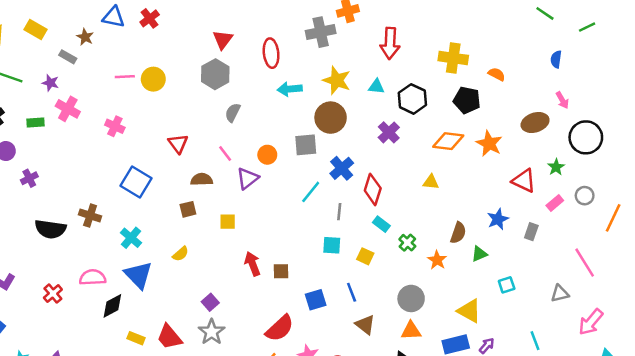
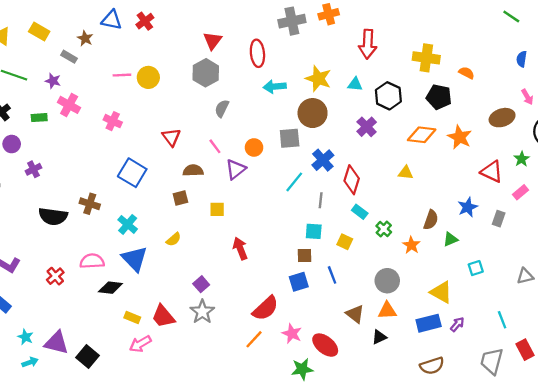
gray cross: (321, 32) -> (292, 21), moved
brown square: (281, 271) -> (305, 255), moved
black diamond: (112, 306) -> (110, 288), turned 35
brown triangle: (365, 325) -> (355, 314), moved

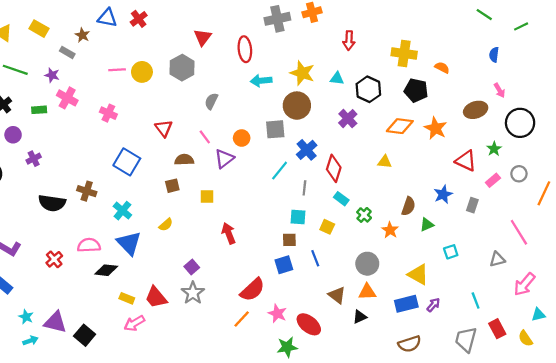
red arrow: (368, 44) -> (349, 41), size x0.7
gray hexagon: (206, 73) -> (182, 68), moved

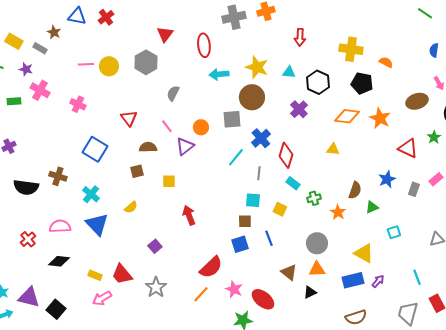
yellow rectangle: (39, 29) -> (14, 41), moved
pink rectangle: (493, 180) -> (436, 179), moved
green cross: (364, 215) -> (314, 198), turned 32
black diamond: (106, 270) -> (59, 261), moved
gray star: (193, 293) -> (156, 287), moved

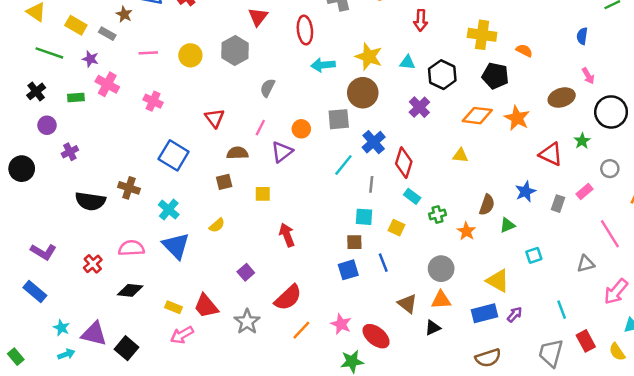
pink line: (86, 64) -> (148, 53), moved
pink line: (167, 126) -> (260, 128), turned 64
red semicircle: (211, 267) -> (288, 298), moved

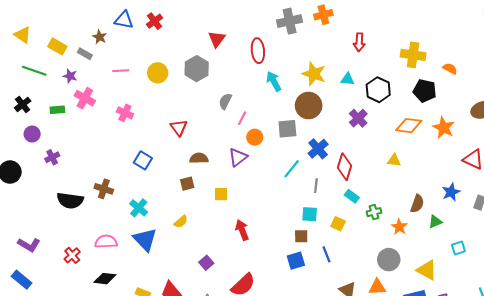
cyan arrow: (323, 65) -> (274, 81), turned 66
pink line: (260, 128) -> (242, 118), moved
blue square: (174, 155) -> (143, 160), size x0.7
gray circle: (441, 269) -> (389, 260), moved

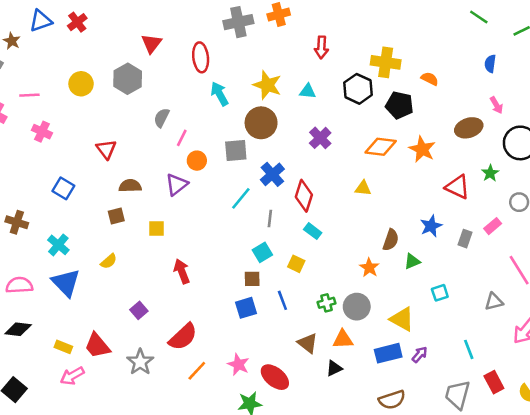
blue triangle: (124, 20) -> (41, 21), turned -30
pink line: (121, 71) -> (29, 95), moved
black hexagon: (378, 90) -> (358, 89), moved
green cross: (374, 212) -> (326, 303), moved
cyan square: (310, 214) -> (262, 252), turned -35

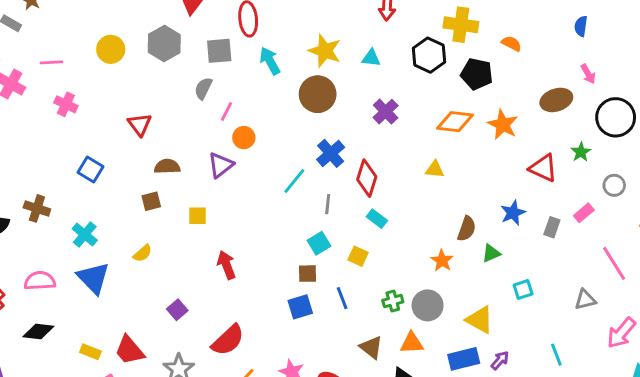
gray square: (236, 150) -> (219, 51), moved

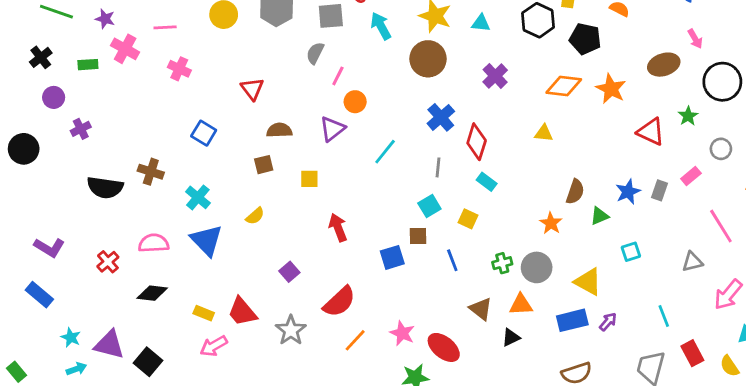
cyan line: (294, 181) -> (385, 152), moved
blue star: (513, 213) -> (628, 192), moved
blue square: (300, 307) -> (392, 257), moved

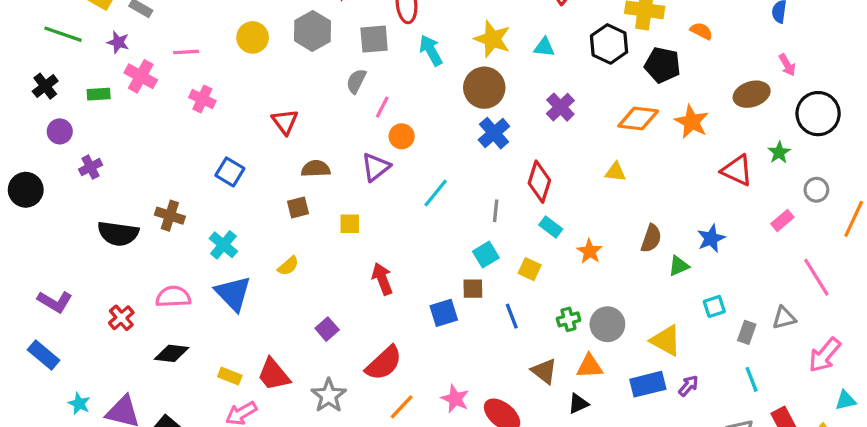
blue cross: (441, 117) -> (494, 133), moved
gray rectangle: (659, 190) -> (747, 332), moved
orange star: (551, 223) -> (590, 251), moved

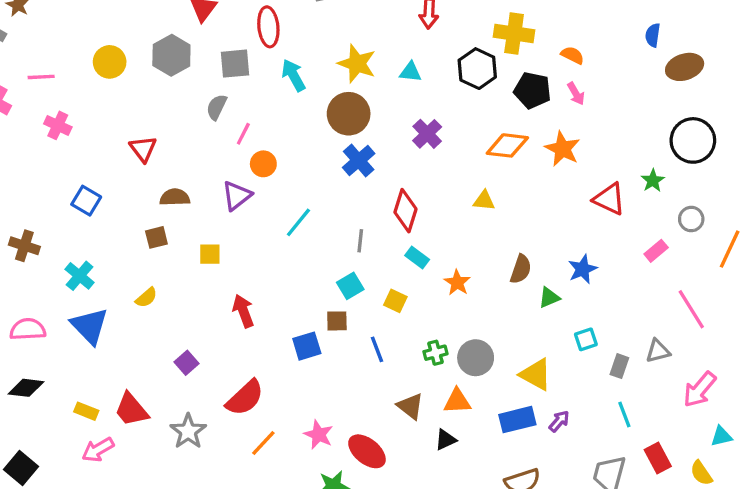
pink arrow: (787, 65) -> (576, 94), moved
brown ellipse: (752, 94) -> (685, 67), moved

